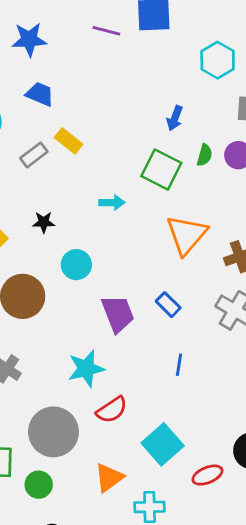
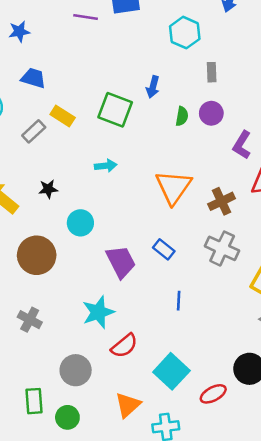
blue star: (29, 40) -> (19, 32), size x0.7
green square: (161, 170) -> (115, 110), moved
gray circle: (53, 432) -> (76, 370), size x0.7

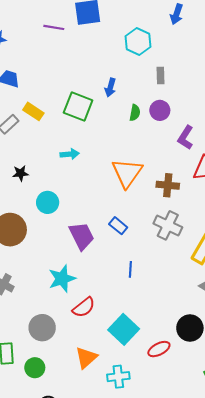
brown cross: (221, 201) -> (168, 185), turned 30

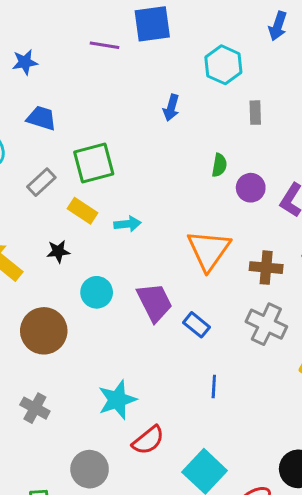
blue arrow: (110, 87) -> (171, 108), moved
green square: (78, 107) -> (94, 163), moved, turned -36
purple circle: (160, 110) -> (251, 188), moved
yellow rectangle: (33, 111) -> (82, 211), moved
purple trapezoid: (82, 236) -> (155, 302), moved

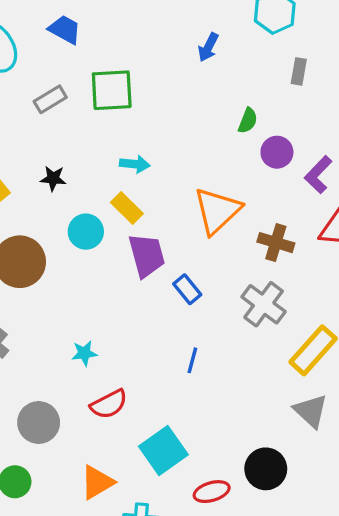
yellow rectangle: (82, 211) -> (127, 208), moved
cyan star: (117, 400) -> (84, 353), size x0.6

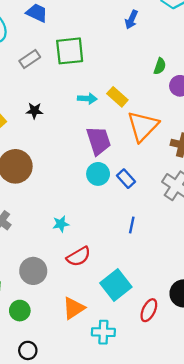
yellow rectangle: (127, 208) -> (117, 97), moved
cyan circle: (86, 232) -> (98, 174), moved
purple trapezoid: (147, 255) -> (99, 141), moved
red ellipse: (212, 492) -> (149, 310), turned -45

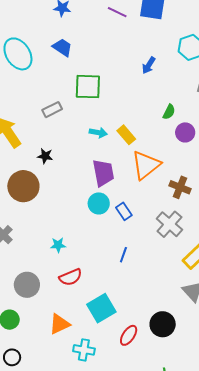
gray rectangle: (30, 59) -> (52, 110), moved
black star: (34, 111) -> (45, 156), moved

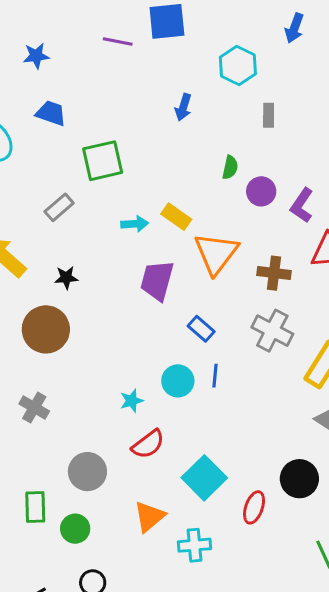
purple trapezoid: (103, 173) -> (157, 280), turned -140
cyan circle: (99, 203) -> (178, 381), moved
cyan star: (58, 245) -> (132, 401), moved
blue line: (123, 255) -> (215, 376), moved

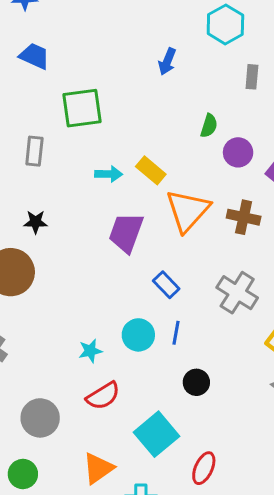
gray rectangle: (59, 207) -> (34, 151), turned -48
brown cross: (274, 273) -> (244, 217), moved
black circle: (299, 479) -> (196, 382), moved, size x0.7

